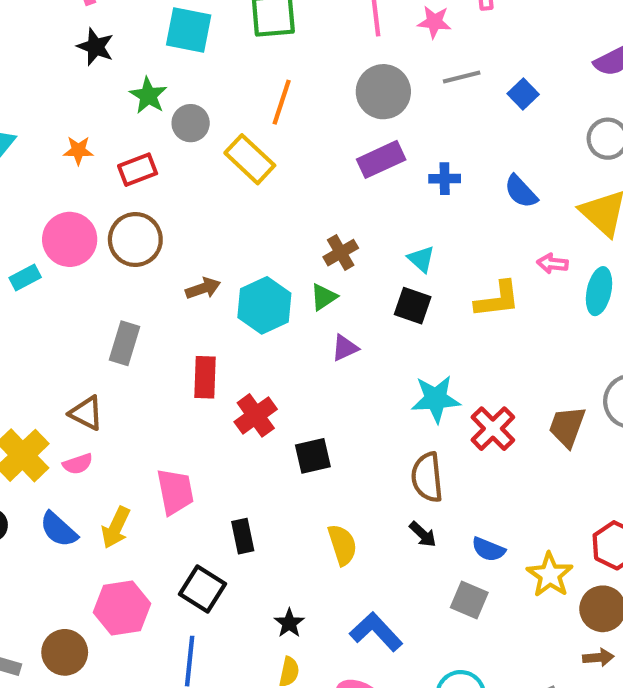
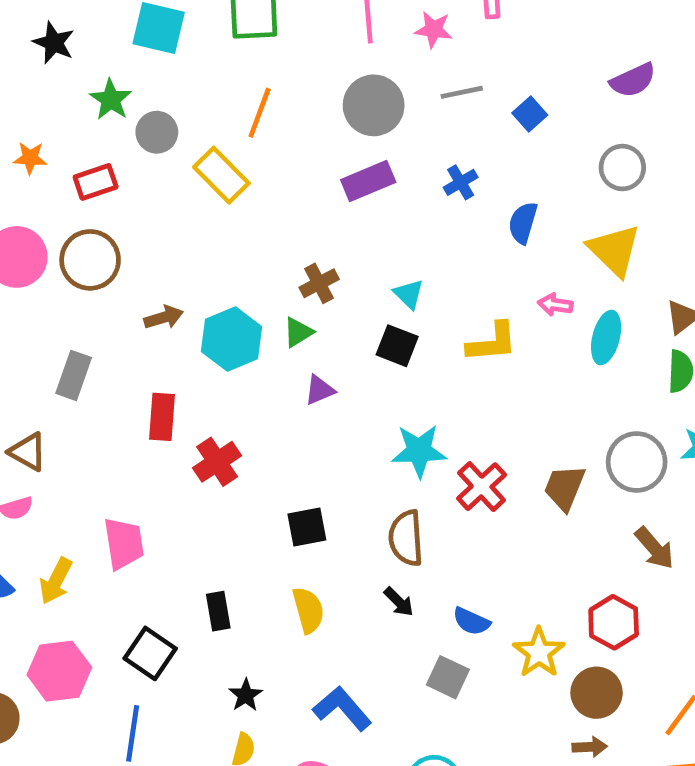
blue cross: (445, 179) -> (461, 182), moved, turned -32
blue semicircle: (521, 191) -> (523, 223), turned 57
black square: (313, 456) -> (307, 527), moved
black rectangle: (243, 536) -> (218, 611), moved

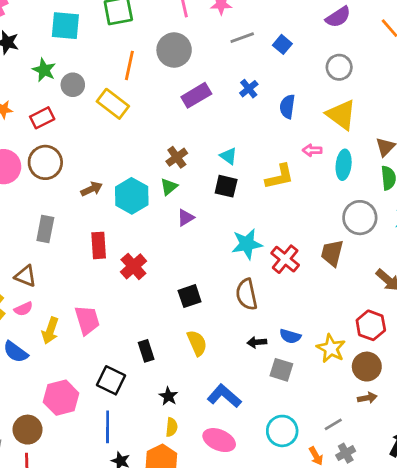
gray circle: (374, 105) -> (174, 50), moved
gray circle: (637, 462) -> (360, 218), moved
yellow arrow: (56, 581) -> (50, 331), moved
black arrow: (399, 602) -> (257, 342), moved, turned 138

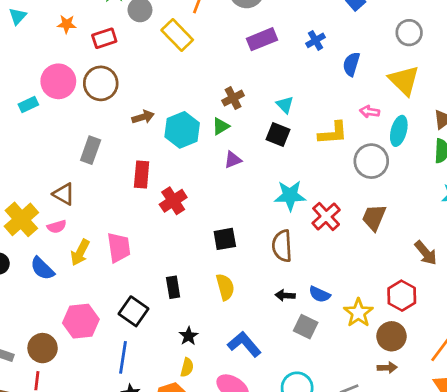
gray circle: (360, 218) -> (371, 161), moved

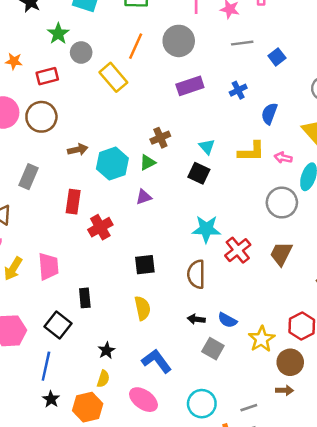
yellow L-shape: (333, 133) -> (251, 152), moved
purple triangle: (233, 160) -> (144, 197), moved
black rectangle: (173, 287) -> (85, 298), moved

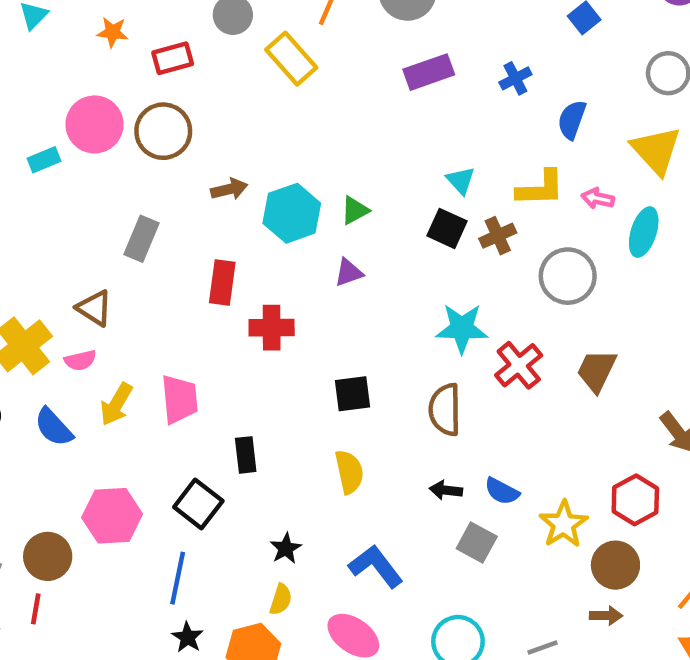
brown cross: (160, 138) -> (498, 236), moved
gray circle: (282, 203) -> (568, 276), moved
red cross: (100, 227) -> (272, 328), turned 30

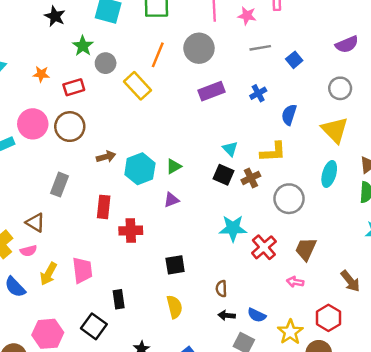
pink arrow: (598, 198) -> (295, 282), moved
brown semicircle: (445, 410) -> (221, 289), moved, size x0.6

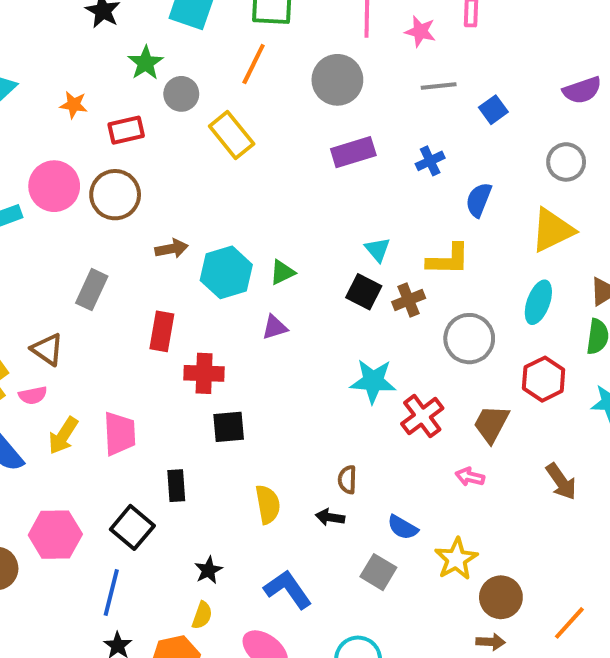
orange line: (158, 55) -> (254, 64), moved
yellow triangle: (335, 130) -> (553, 230), turned 44
black square: (175, 265) -> (229, 427), moved
black arrow: (227, 315) -> (330, 517), moved
red hexagon: (328, 318) -> (544, 379), moved

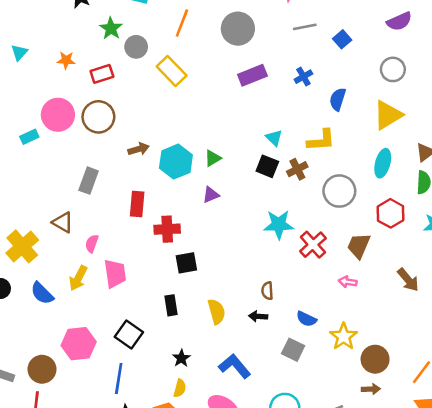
pink semicircle: (33, 395) -> (92, 244), moved, turned 126
black rectangle: (176, 486) -> (171, 305), moved

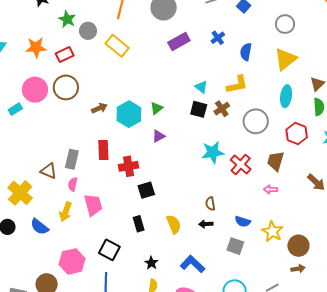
orange star: (66, 60) -> (36, 47), size x1.5
gray rectangle: (89, 181) -> (72, 159), moved

